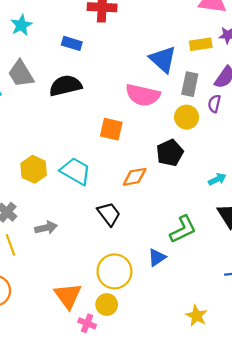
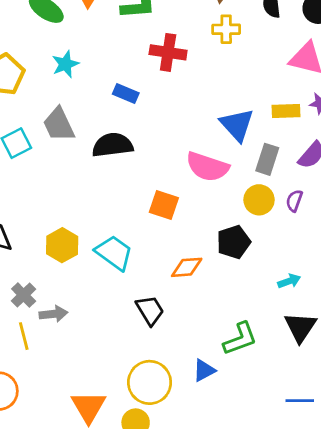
purple semicircle: (214, 104) -> (294, 201), moved
gray arrow: (46, 228) -> (53, 314), moved

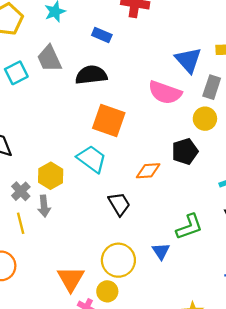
orange square: (164, 205) -> (109, 120), moved, size x1.4
yellow hexagon: (62, 245) -> (51, 176), moved
gray arrow: (53, 314) -> (44, 206), turned 90
blue triangle: (204, 370) -> (161, 251), turned -36

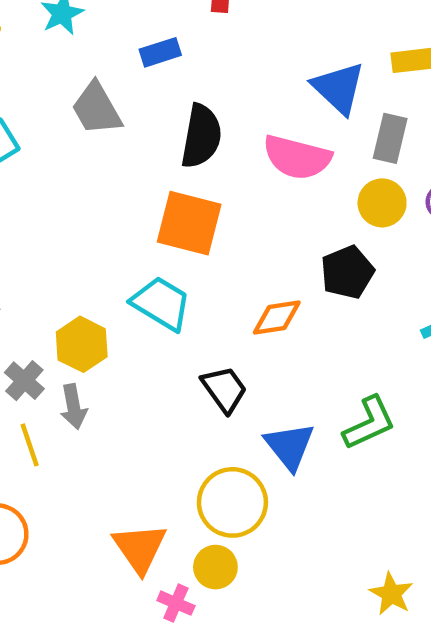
blue rectangle: (102, 35) -> (160, 52), turned -36
gray trapezoid: (49, 59) -> (97, 109), moved
black semicircle: (91, 75) -> (201, 136), moved, turned 112
blue triangle: (161, 251) -> (290, 446), moved, size x1.4

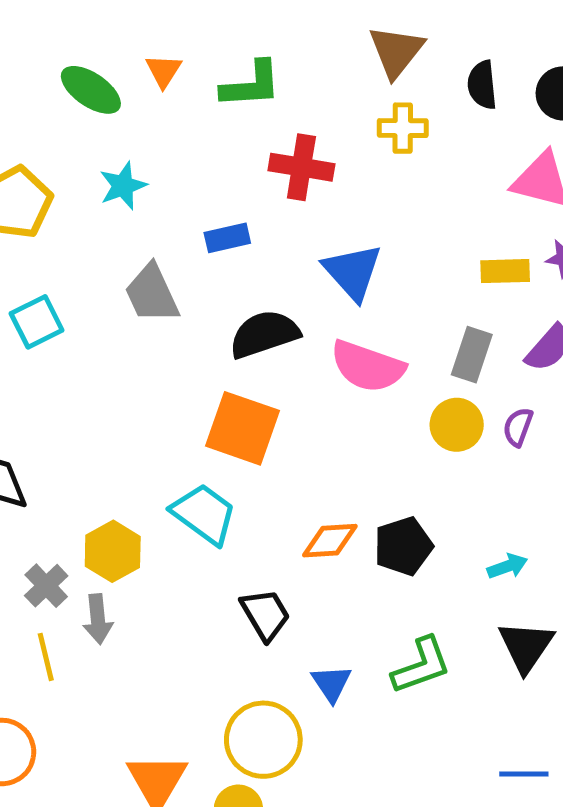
blue triangle: (338, 88) -> (353, 272), moved
black semicircle: (201, 136) -> (264, 334), turned -124
black pentagon: (347, 272) -> (403, 546), moved
blue triangle: (290, 446) -> (331, 683), size x0.7

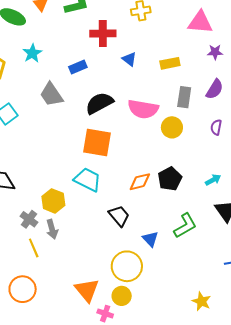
yellow rectangle: (505, 271) -> (170, 63), moved
blue triangle: (353, 272) -> (129, 59), moved, size x0.6
yellow circle: (457, 425) -> (172, 127), moved
purple semicircle: (518, 427) -> (216, 127), moved

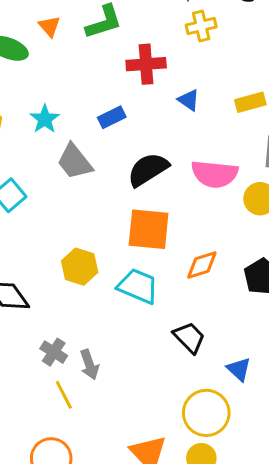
cyan star: (32, 53) -> (45, 119), moved
orange diamond: (140, 182) -> (202, 265), moved
yellow hexagon: (53, 201) -> (80, 267), moved

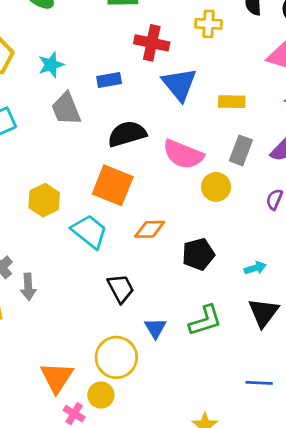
blue triangle: (189, 100) -> (179, 84), size x1.8

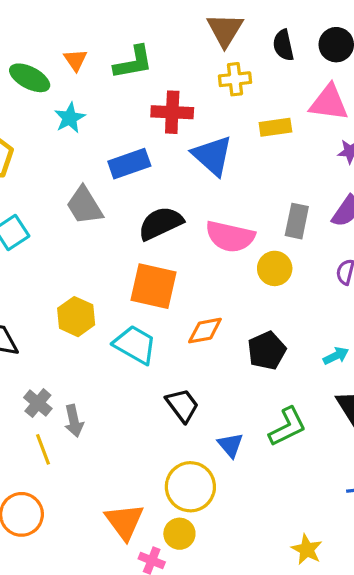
cyan star: (51, 65) -> (70, 118), moved
blue rectangle: (109, 80) -> (129, 164), size x1.4
yellow rectangle: (232, 102) -> (275, 127), moved

